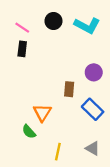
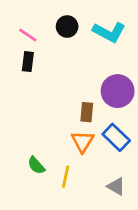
purple circle: (94, 72) -> (118, 91), size x1.5
orange triangle: (42, 113) -> (83, 142), moved
yellow line: (58, 152) -> (66, 177), moved

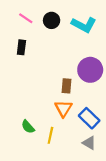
pink line: (28, 35) -> (26, 18), moved
blue rectangle: (116, 137) -> (89, 118), moved

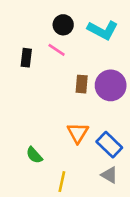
pink line: (26, 18) -> (57, 50), moved
brown rectangle: (67, 86) -> (82, 84), moved
yellow line: (50, 135) -> (62, 182), moved

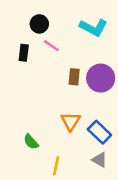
black circle: (63, 25) -> (39, 24), moved

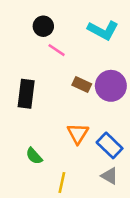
black rectangle: (24, 53) -> (26, 94), moved, size x1.5
brown rectangle: (74, 77) -> (82, 84), turned -70

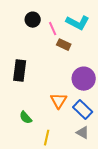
pink line: (57, 50) -> (53, 29), moved, turned 32
brown rectangle: (82, 84) -> (64, 45), moved
purple circle: (111, 86) -> (84, 79), moved

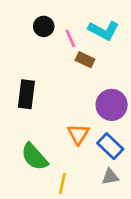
green semicircle: (26, 118) -> (34, 157), size x1.6
gray triangle: (83, 133) -> (110, 177), turned -40

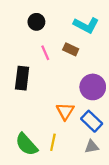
pink line: (70, 38) -> (45, 53), moved
green semicircle: (34, 157) -> (26, 144), moved
yellow line: (62, 183) -> (53, 142), moved

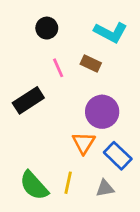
black rectangle: (22, 78) -> (28, 100), turned 50
purple circle: (93, 87) -> (102, 112), moved
gray triangle: (92, 147) -> (105, 188), moved

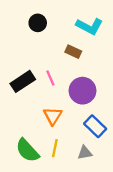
pink line: (58, 68) -> (50, 78), moved
orange triangle: (84, 143) -> (53, 116), moved

